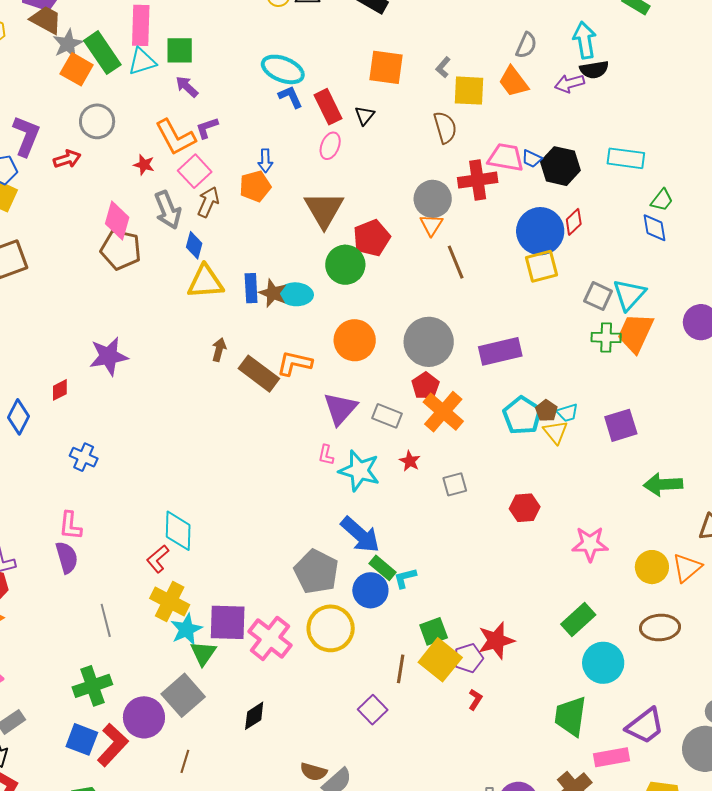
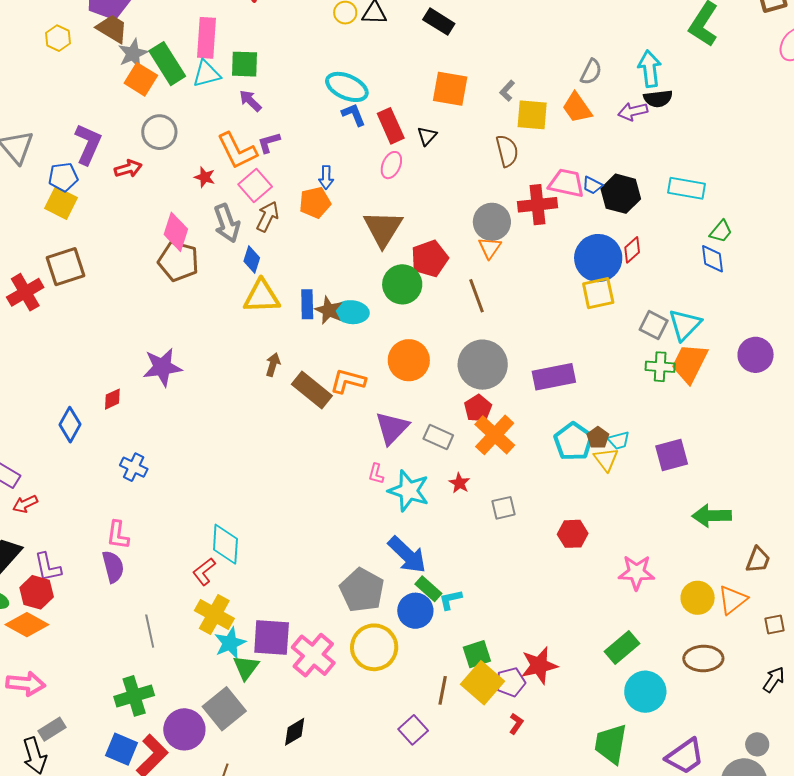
brown line: (456, 262) -> (477, 296), moved

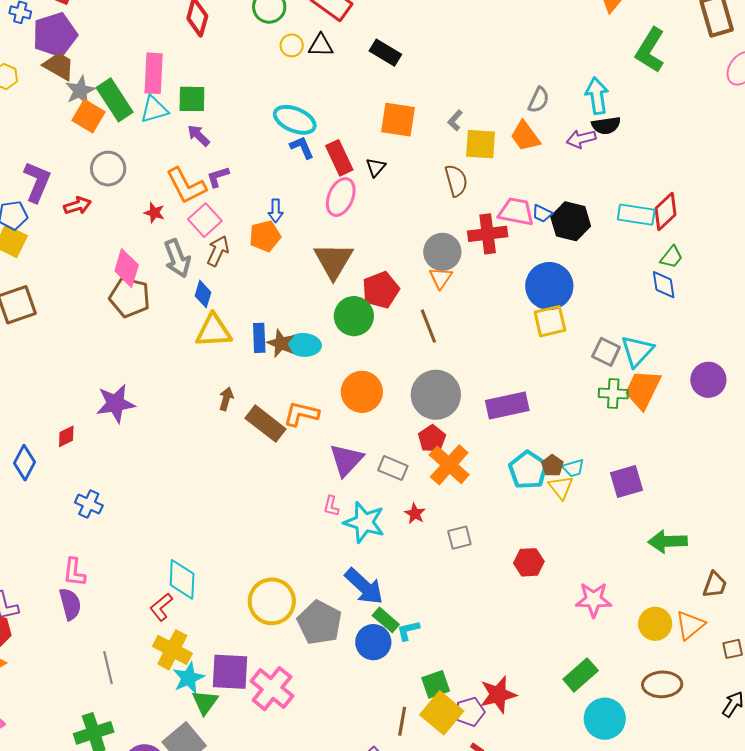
pink ellipse: (391, 165) -> (341, 197), size x1.4
red diamond: (632, 250) -> (665, 212), moved, size x1.4
yellow circle: (374, 647) -> (272, 601), moved

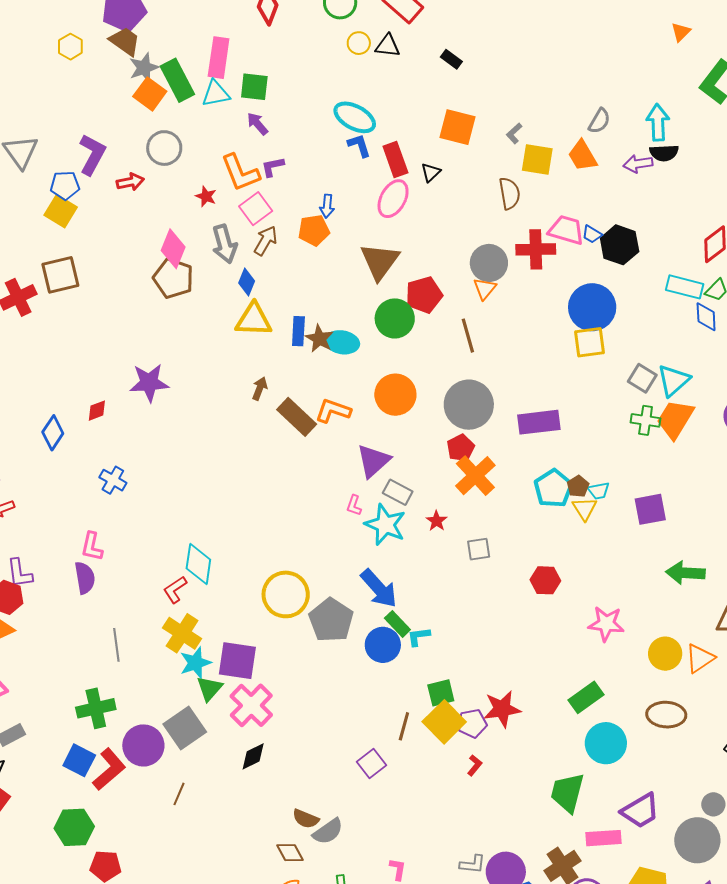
black rectangle: (385, 53) -> (451, 59), size x0.7
cyan rectangle: (636, 215) -> (685, 287), moved
gray rectangle: (393, 468) -> (398, 492), moved
pink cross: (272, 689) -> (251, 705), moved

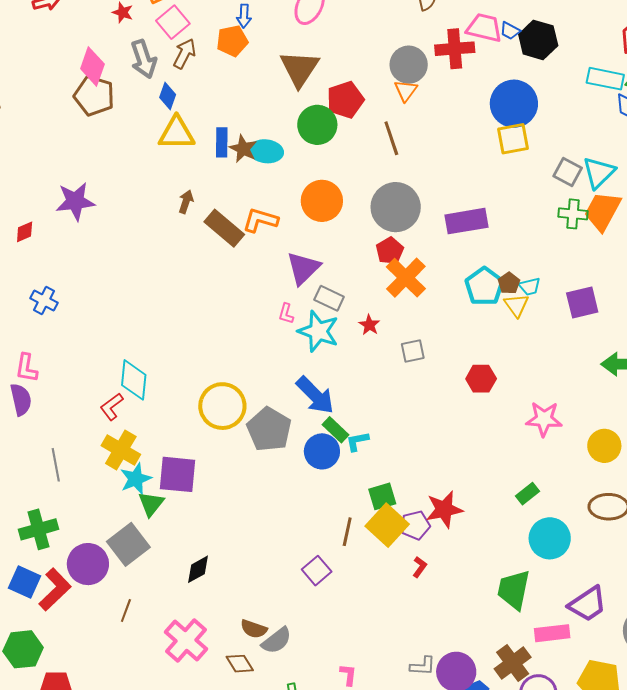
green rectangle: (586, 697) -> (528, 494), size x0.7
pink cross: (251, 705) -> (186, 640), moved

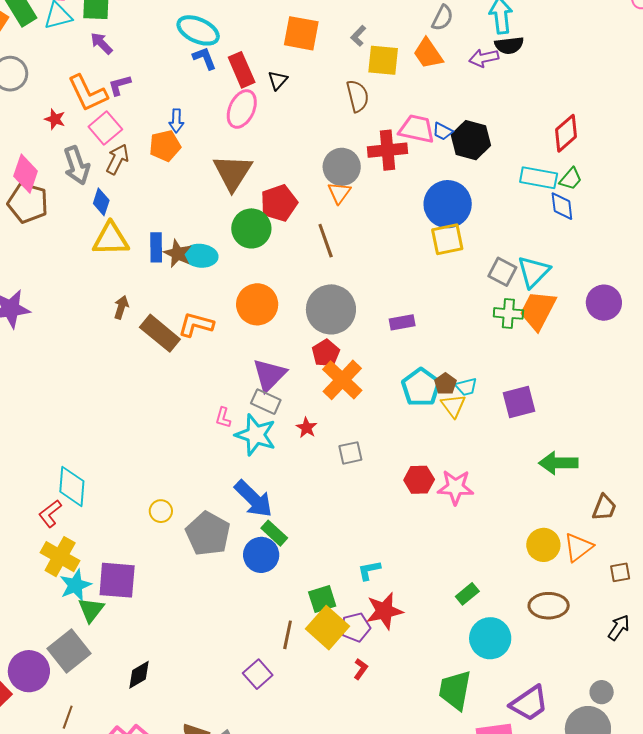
purple rectangle: (467, 221) -> (402, 322), size x0.6
purple triangle: (303, 268) -> (269, 375), moved
yellow circle: (222, 406) -> (161, 511), size x0.5
pink star: (544, 419) -> (456, 487), moved
cyan L-shape: (357, 441) -> (369, 570), moved

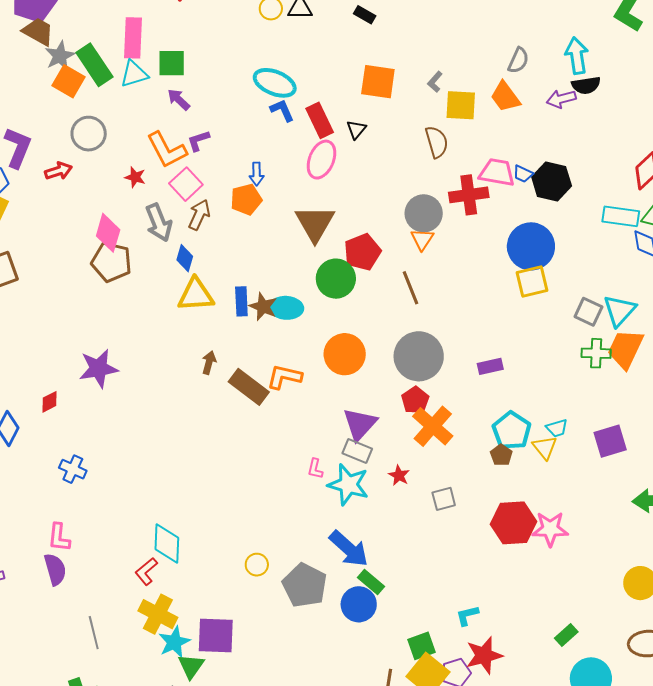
brown pentagon: (445, 384) -> (501, 455), moved
red hexagon: (419, 480) -> (514, 523), size x1.5

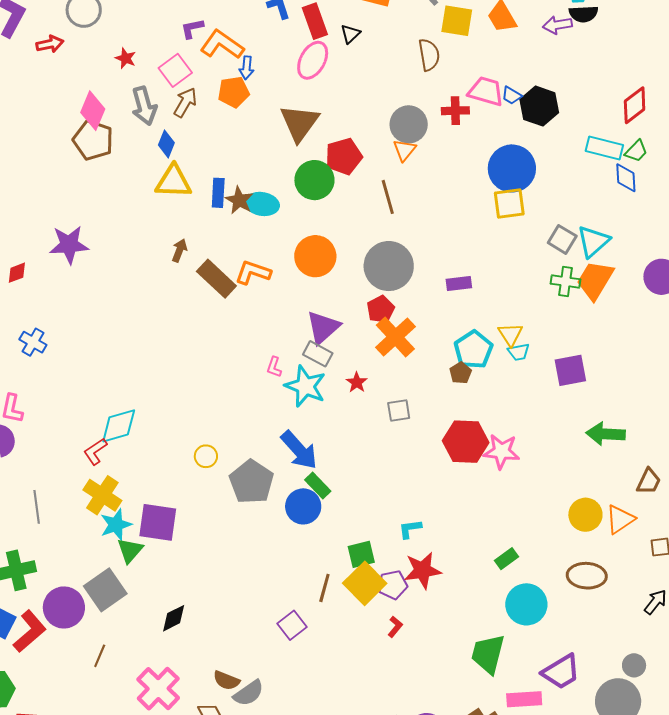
orange L-shape: (167, 150) -> (222, 45), moved, turned 147
red cross: (469, 195) -> (455, 111), size x0.7
yellow triangle: (545, 447) -> (510, 334), moved
cyan diamond: (167, 544) -> (119, 426), turned 66

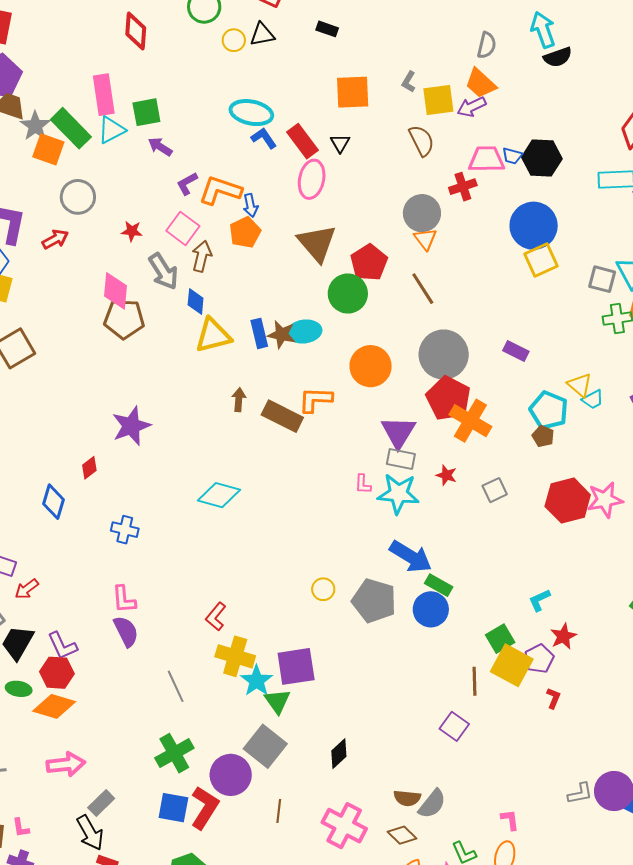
purple arrow: (557, 25) -> (472, 107), moved
purple rectangle: (459, 283) -> (516, 351), turned 50
red pentagon: (381, 309) -> (448, 398), size x1.6
cyan diamond: (119, 426) -> (219, 495), moved, turned 48
red star: (422, 570) -> (563, 636), size x0.7

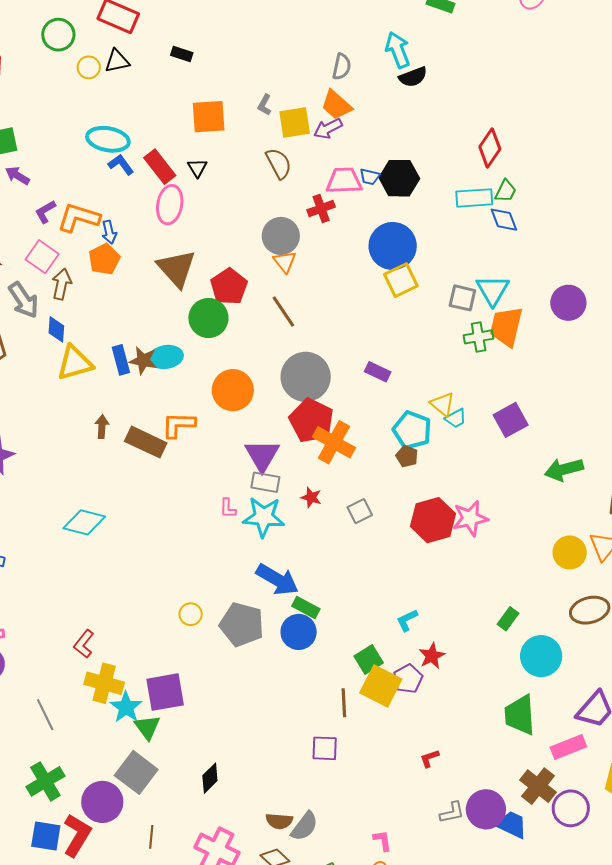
red L-shape: (553, 698) -> (429, 758), moved, turned -130
purple square: (454, 726) -> (325, 748), turned -32

